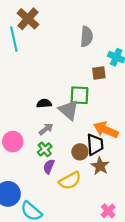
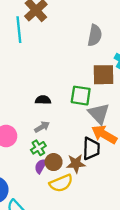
brown square: (99, 73) -> (103, 75), size x1.5
gray triangle: (69, 110) -> (99, 113), moved
brown circle: (80, 152) -> (54, 162), moved
brown star: (100, 166) -> (76, 164), moved, turned 30

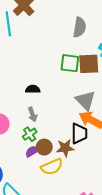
green square: (81, 96) -> (70, 63), moved
gray arrow: (42, 127) -> (33, 114), turned 104
purple semicircle: (41, 166) -> (32, 151), turned 32

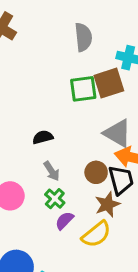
brown circle: (44, 147) -> (96, 172), moved

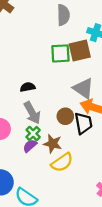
gray arrow: (52, 171) -> (32, 113), size x1.5
brown star: (107, 204) -> (53, 144), moved, turned 30
purple semicircle: (64, 221) -> (30, 146), moved

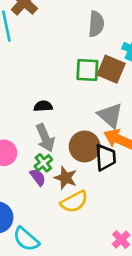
brown square: (80, 50) -> (111, 69), turned 30
brown circle: (65, 116) -> (85, 146), size x1.5
purple semicircle: (30, 146) -> (38, 177), turned 88

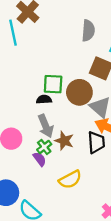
green square: (87, 70) -> (53, 84), moved
brown circle: (85, 146) -> (79, 92), moved
brown star: (66, 178) -> (64, 141), moved

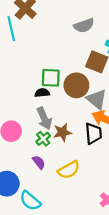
gray semicircle: (88, 31) -> (84, 26), turned 66
brown star: (64, 141) -> (62, 132), turned -30
purple semicircle: (40, 159) -> (39, 162), moved

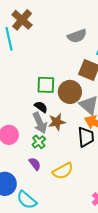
black semicircle: (42, 93) -> (41, 107), moved, turned 40
brown star: (62, 132) -> (57, 122), moved

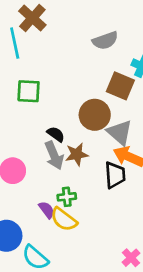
green square: (46, 85) -> (29, 91), moved
green cross: (39, 142) -> (67, 197), moved, turned 32
yellow semicircle: (63, 171) -> (64, 219), moved, turned 65

